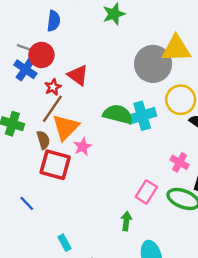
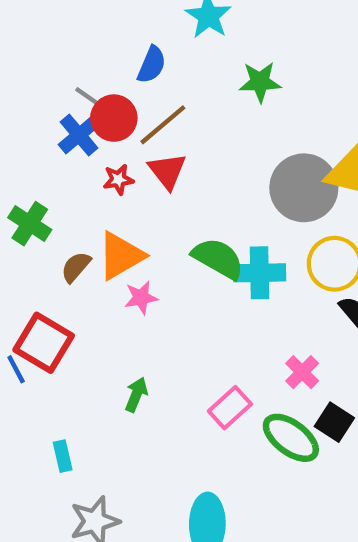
brown line: (52, 109) -> (163, 125), moved
brown semicircle: (43, 140) -> (76, 267), turned -138
red square: (55, 165) -> (44, 343), moved
green arrow: (126, 221) -> (136, 395), moved

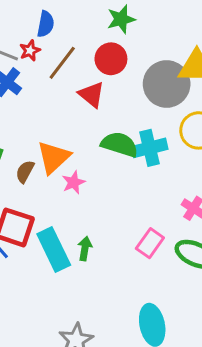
red circle: (114, 118) -> (111, 59), moved
red triangle: (167, 171) -> (92, 95), moved
red star: (118, 179) -> (30, 51), moved
cyan rectangle: (63, 456) -> (54, 250), moved, size x2.0

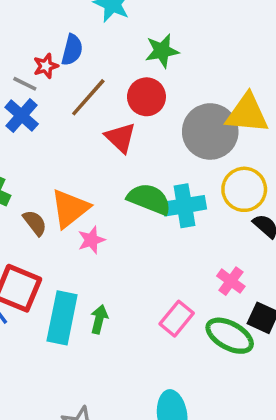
red star: (30, 51) -> (46, 66), moved
brown semicircle: (25, 172) -> (35, 223), turned 110
cyan rectangle: (54, 250) -> (62, 318), turned 33

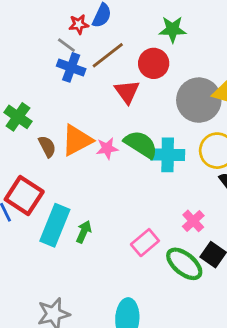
gray line: (25, 84) -> (66, 45), moved
blue cross: (22, 116) -> (71, 67), moved, turned -32
pink star: (91, 240) -> (107, 148), moved

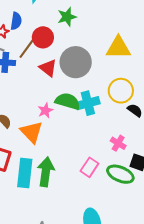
red circle: (154, 63) -> (43, 37), moved
gray circle: (199, 100) -> (76, 62), moved
orange triangle: (77, 140) -> (32, 132), moved, turned -30
green arrow: (84, 232) -> (46, 172), size x1.8

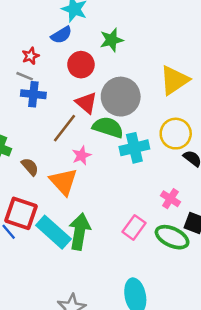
blue semicircle: (16, 21) -> (61, 35), moved, turned 48
brown line: (28, 47) -> (64, 128), moved
yellow triangle: (118, 48) -> (174, 80), turned -36
green semicircle: (68, 101) -> (108, 127), moved
cyan rectangle: (25, 173) -> (53, 232), turned -56

